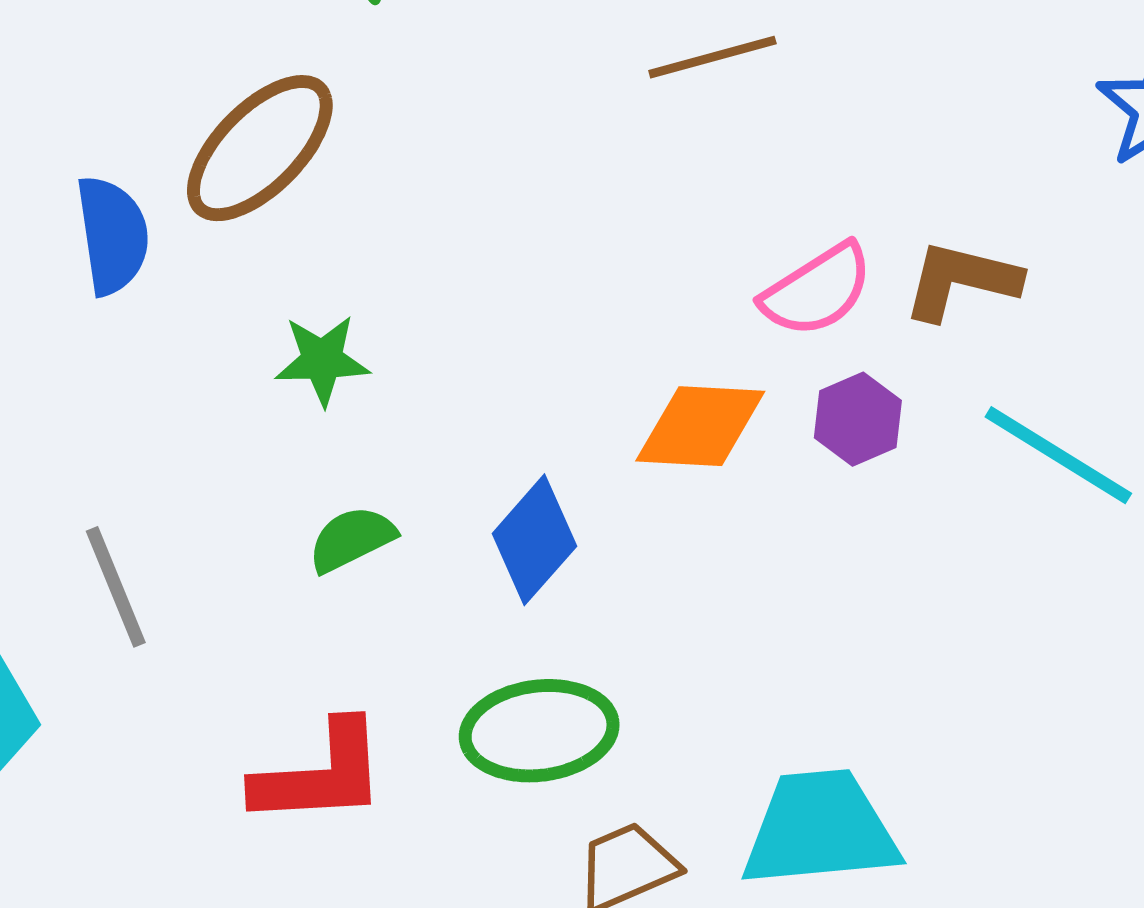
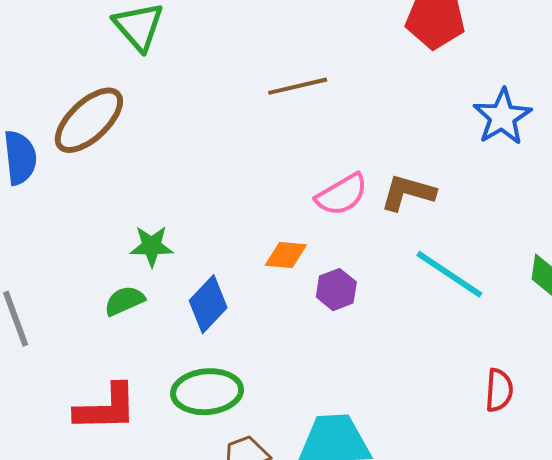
green star: (322, 360) -> (152, 246), moved
purple hexagon: (858, 419) -> (336, 290), moved
orange diamond: (700, 426) -> (286, 255), size x0.7

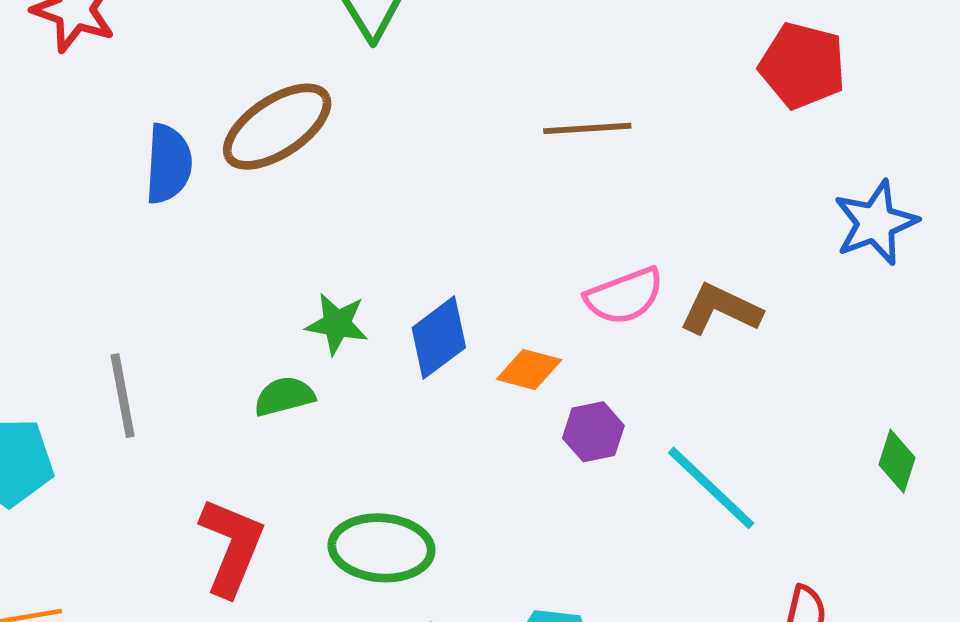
cyan line: (449, 274) -> (711, 488), moved
blue diamond: (208, 304) -> (439, 338), moved
red L-shape: (106, 408) -> (232, 547), turned -76

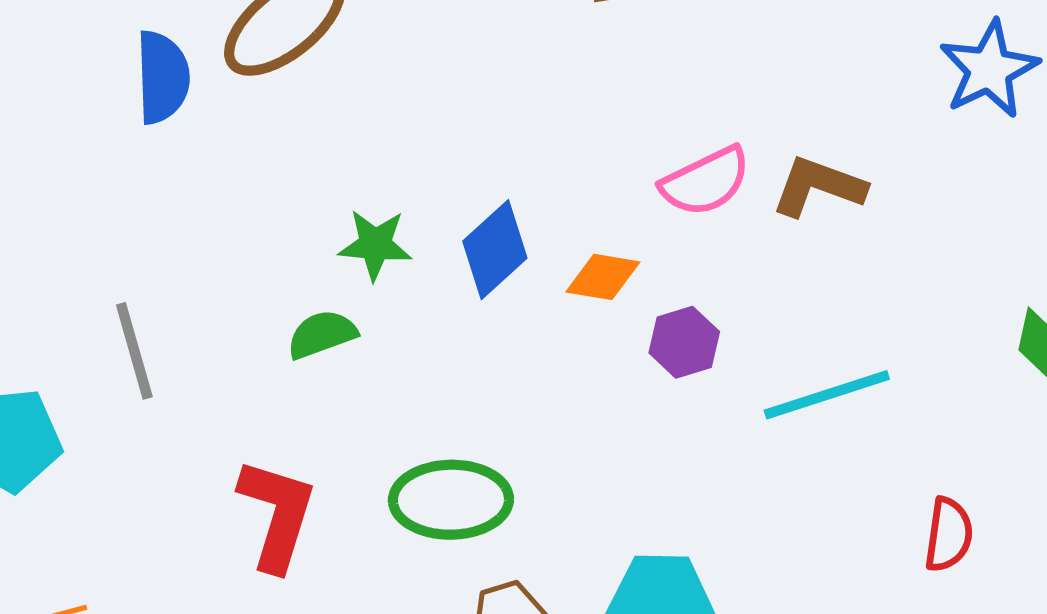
cyan line: (711, 488) -> (827, 395), turned -56

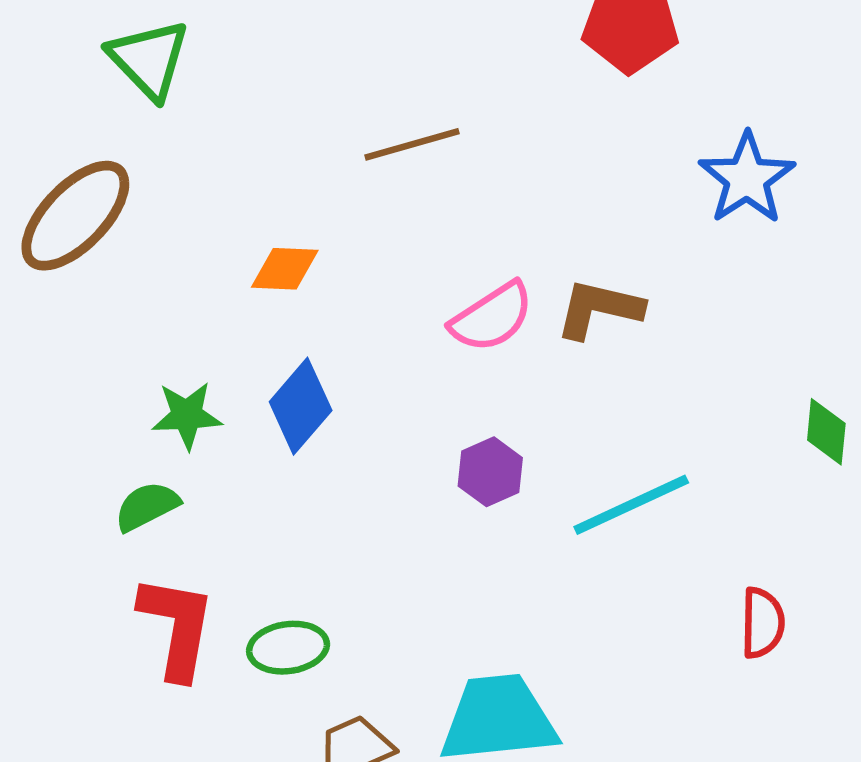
orange diamond: (603, 277) -> (285, 269), moved
green ellipse: (451, 500) -> (288, 648), size x0.7
red L-shape: (277, 514) -> (177, 627), moved

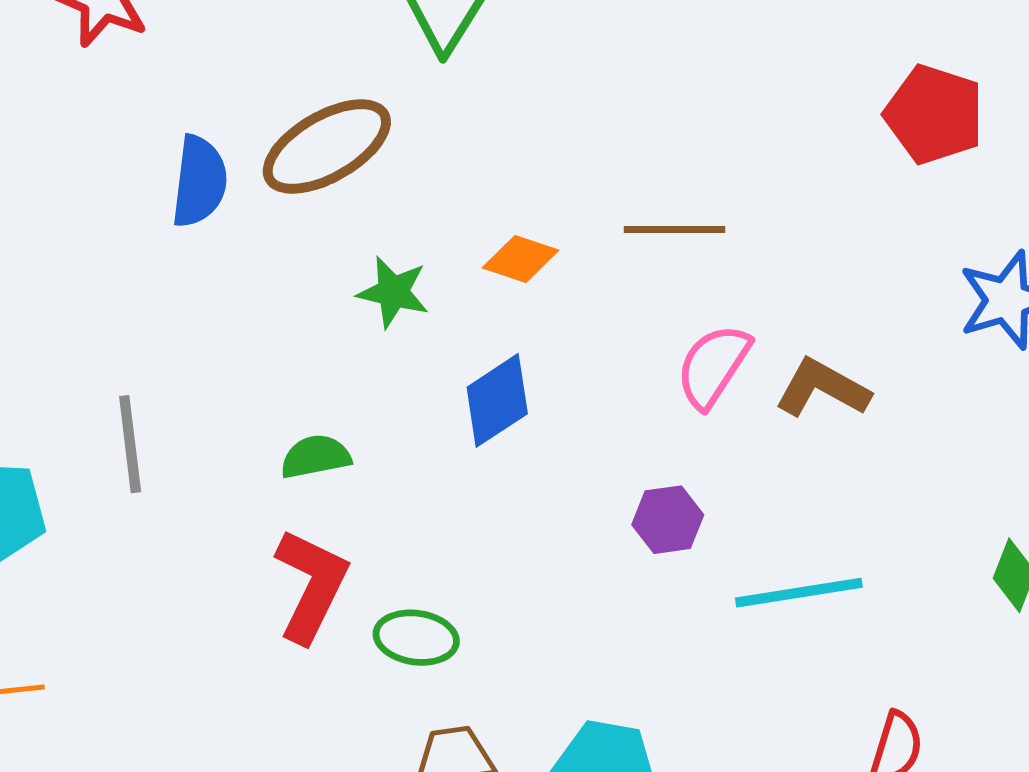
brown line: (412, 144) -> (674, 229), moved
pink semicircle: (492, 317) -> (713, 366), turned 140
green star: (187, 415) -> (393, 292), moved

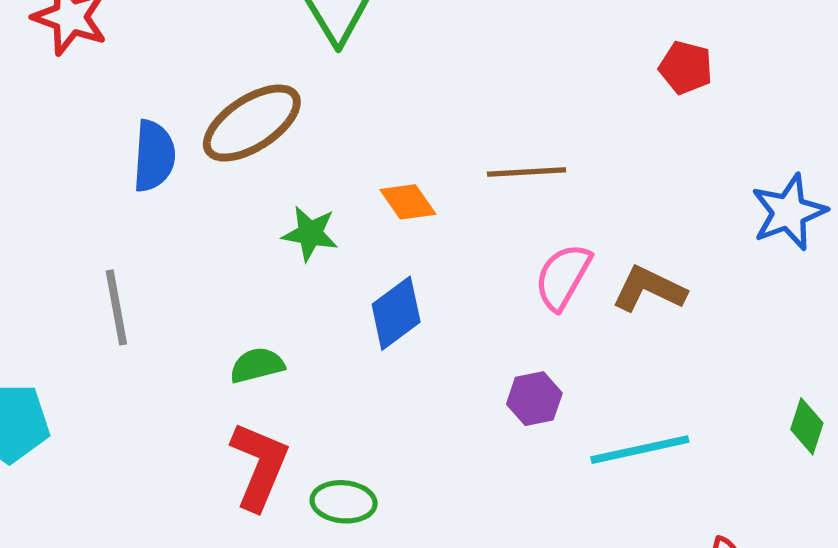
red pentagon: (934, 114) -> (686, 68), moved, size x0.7
orange diamond: (520, 259) -> (408, 202), turned 40
gray line: (130, 444) -> (116, 307), moved

